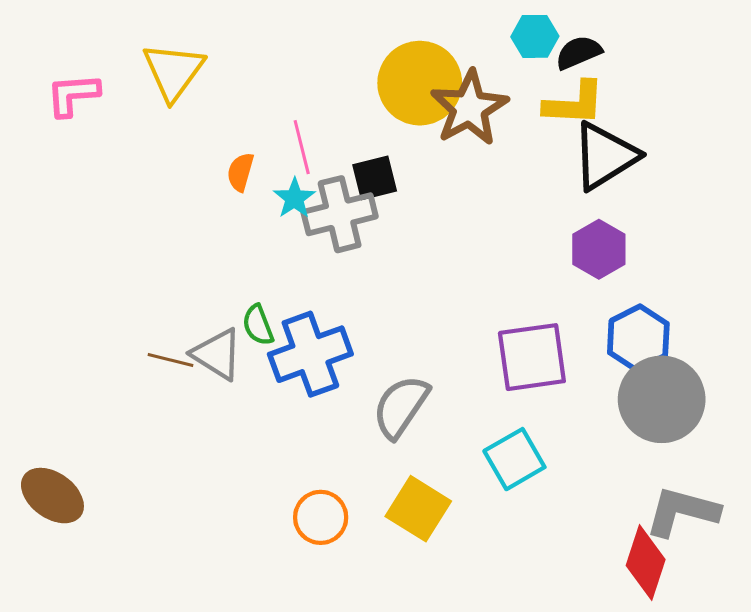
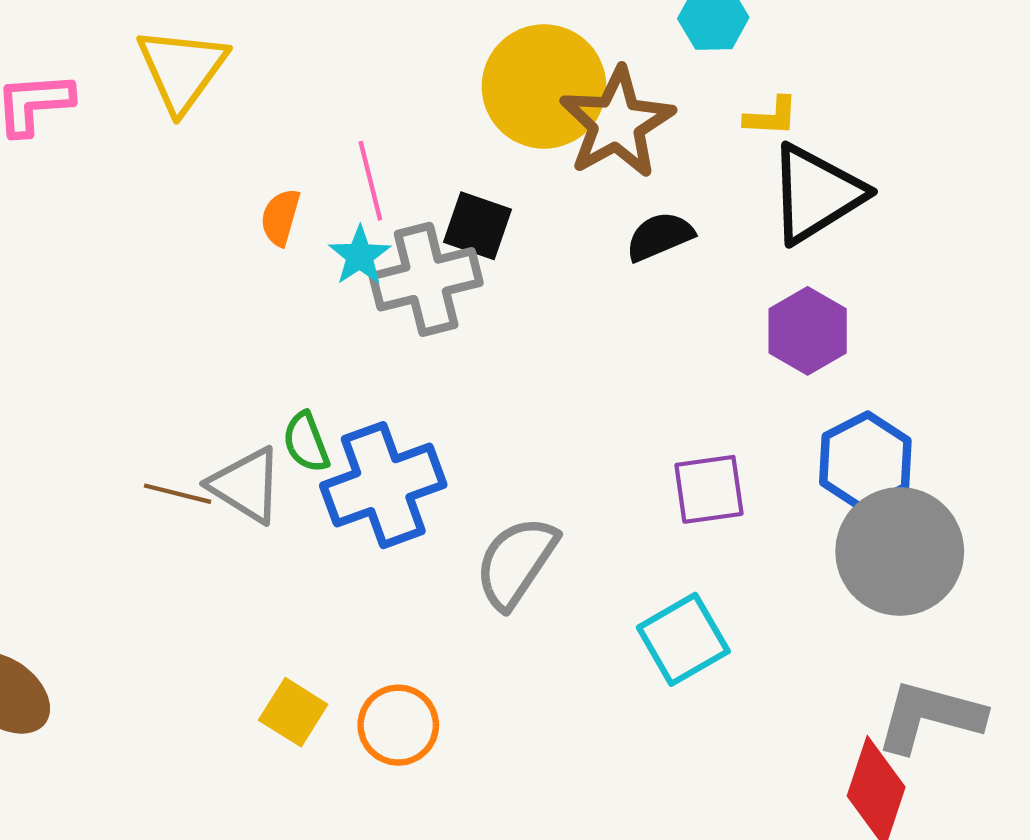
black semicircle: (579, 52) -> (660, 236), moved
yellow L-shape: (574, 103) -> (771, 116), size x0.6
black square: (375, 178) -> (478, 226), turned 33
purple square: (532, 357) -> (709, 489), size x0.7
yellow square: (418, 509) -> (293, 712), moved, size x0.7

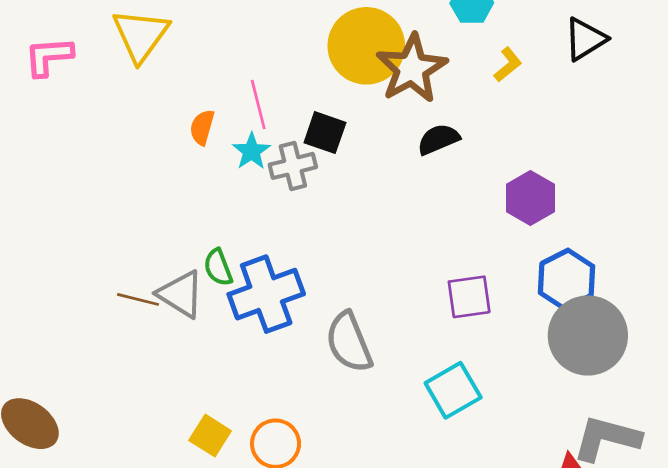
yellow L-shape: (771, 116) -> (508, 65), turned -42
black triangle: (816, 194) -> (585, 39), moved, size x0.7
gray cross: (426, 279) -> (293, 166), size x0.7
gray semicircle: (516, 562) -> (349, 342), turned -56

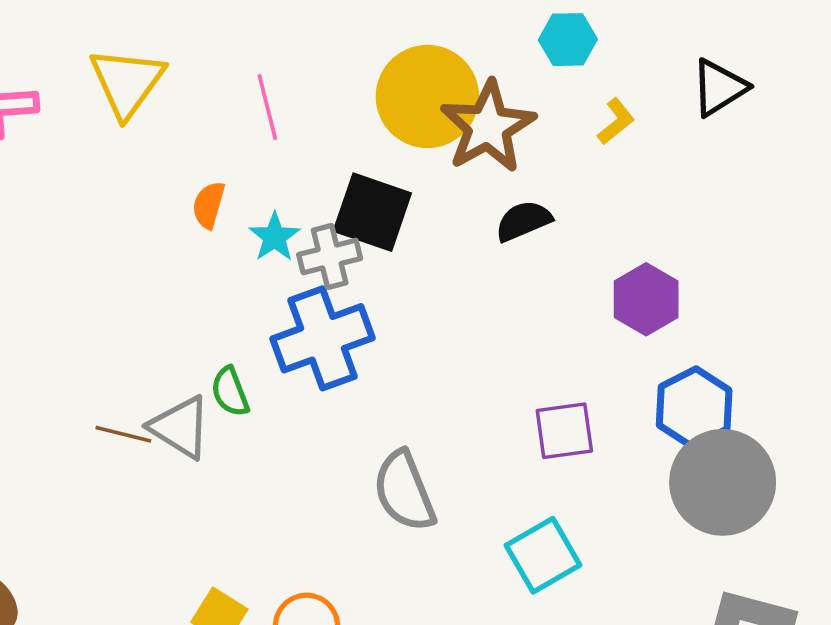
pink line: (258, 105) -> (267, 107), moved
black square: (325, 133) -> (372, 212), size x1.4
blue cross: (266, 294) -> (323, 338), moved

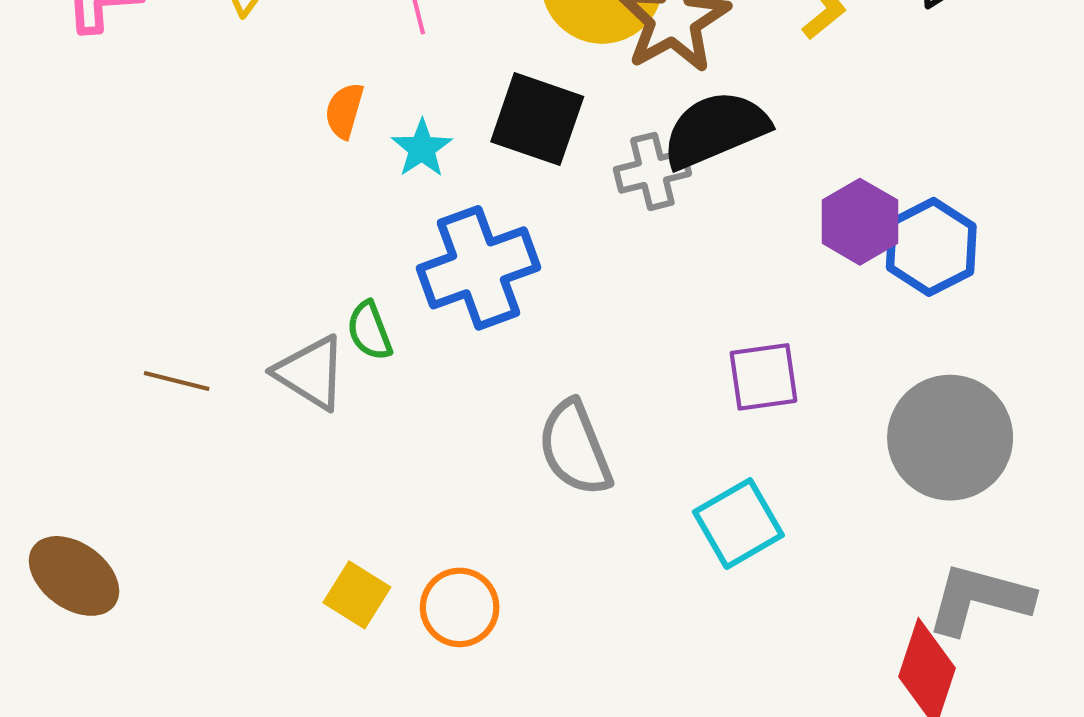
black semicircle: (523, 221) -> (715, 130), size x1.6
gray cross: (330, 257) -> (652, 171), moved
blue hexagon: (694, 408) -> (931, 247), moved
brown line: (123, 434) -> (177, 381), moved

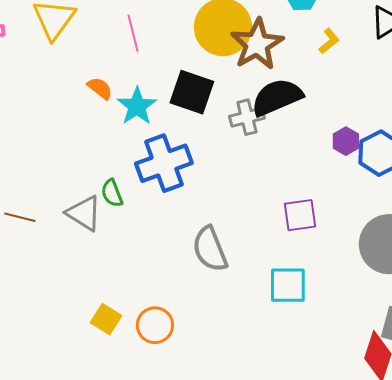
orange semicircle: (344, 111) -> (100, 88), turned 112
cyan star: (422, 148) -> (137, 106), size x1.4
purple hexagon: (860, 222) -> (346, 141), size x0.7
cyan square: (738, 524) -> (288, 285), turned 30

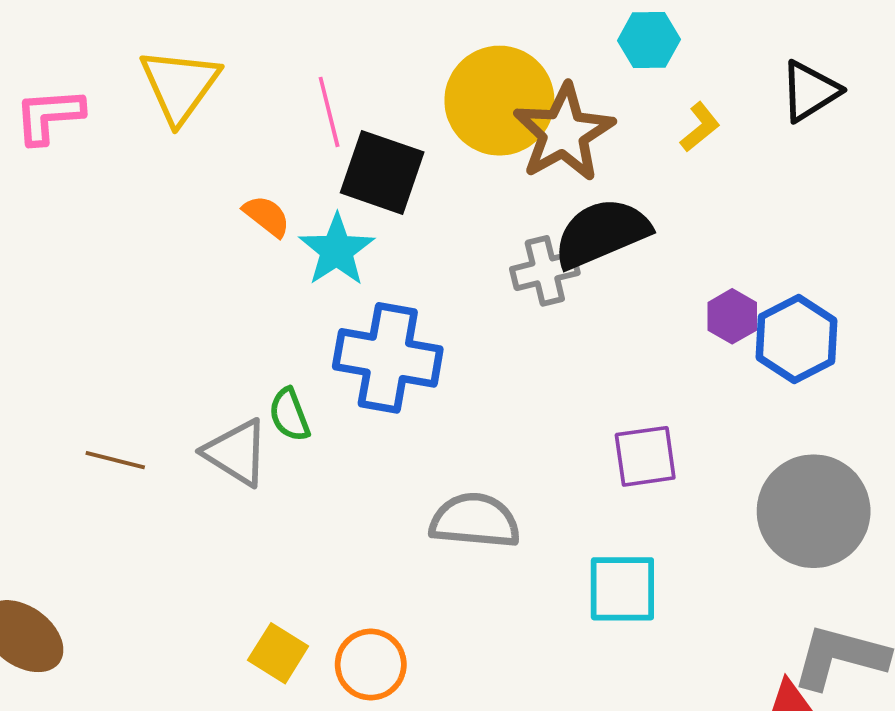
black square: (192, 92) -> (382, 172), moved
blue cross: (164, 163) -> (388, 358), turned 30
gray semicircle: (210, 249) -> (475, 521), turned 117

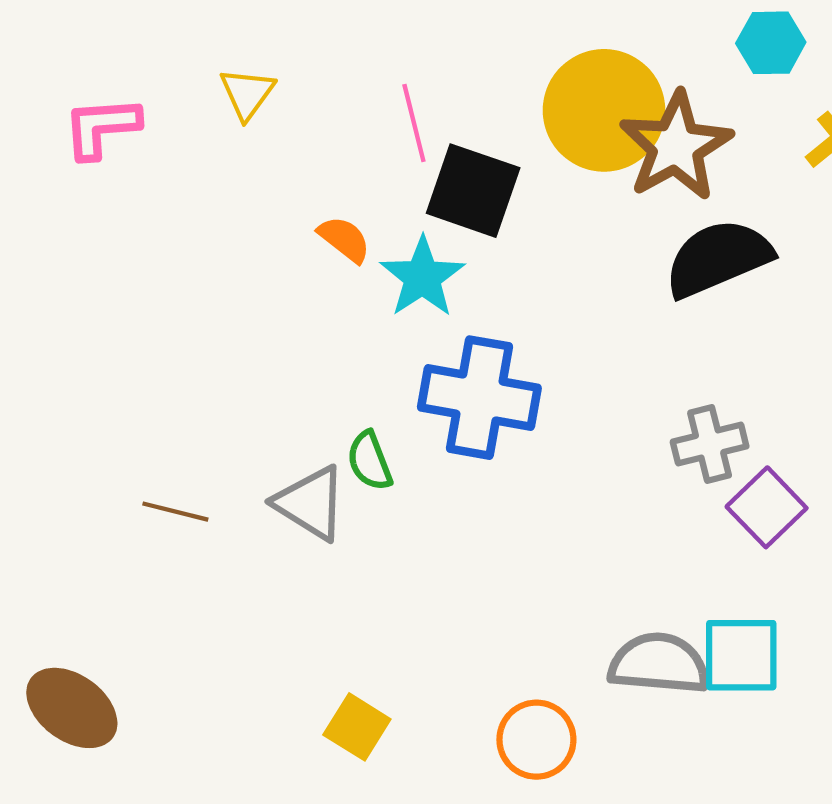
yellow triangle: (180, 85) -> (247, 93), size x0.6
gray cross: (545, 271) -> (710, 444), moved
purple square: (645, 456) -> (767, 507), turned -36
gray semicircle: (475, 521) -> (659, 664), moved
orange circle: (371, 665) -> (536, 740), moved

